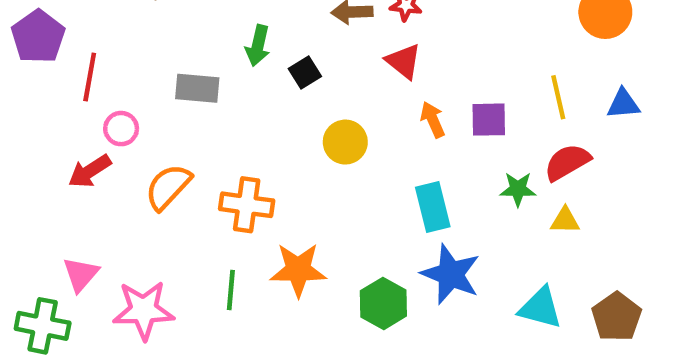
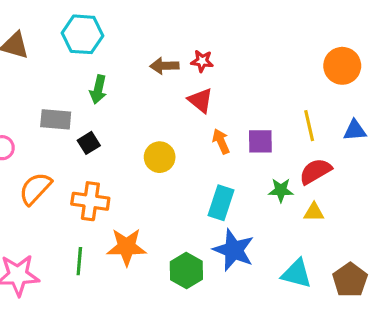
black square: (305, 73) -> (89, 143), moved
cyan rectangle: (433, 207) -> (221, 203), turned 32

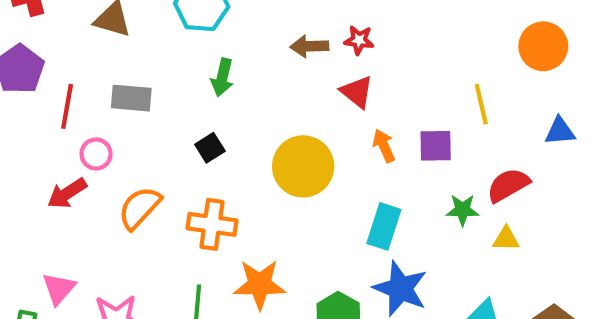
gray rectangle: (56, 119) -> (131, 98), moved
yellow line: (309, 126) -> (481, 104), moved
yellow circle: (160, 157) -> (303, 166), size x1.5

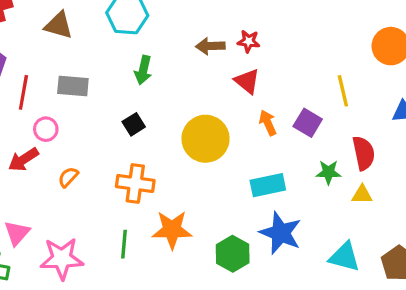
purple square: (436, 146) -> (308, 123), turned 32
red semicircle: (508, 185) -> (364, 153), turned 108
orange semicircle: (140, 208) -> (68, 177), moved, size x0.6
cyan rectangle: (384, 226) -> (268, 185), turned 60

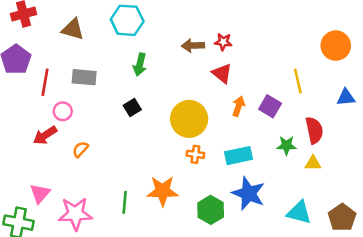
orange arrow: (268, 123) -> (238, 106), turned 42
orange cross: (135, 183) -> (195, 154), moved, size x0.6

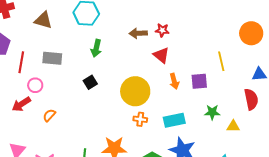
orange arrow: (238, 106) -> (174, 81), turned 147
purple square: (270, 106) -> (199, 81), turned -36
red semicircle: (314, 130) -> (251, 99), moved

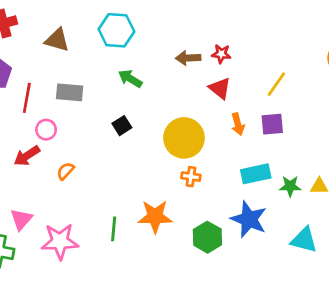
green arrow: (96, 48) -> (130, 79), turned 108
yellow line: (221, 61) -> (276, 84), moved, turned 48
green star: (212, 112) -> (290, 186), moved
cyan rectangle: (174, 120) -> (256, 174), moved

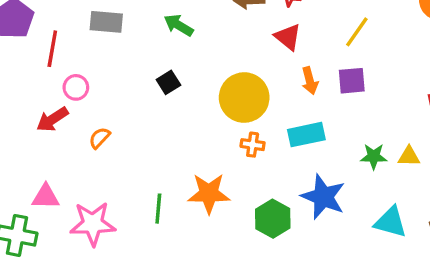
gray rectangle: (70, 92) -> (106, 22), moved
cyan rectangle: (256, 174) -> (306, 135), moved
pink triangle: (21, 219) -> (46, 197), turned 50

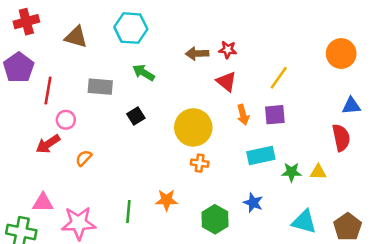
gray rectangle: (106, 22) -> (100, 87), moved
cyan rectangle: (306, 135) -> (261, 155), moved
orange star: (209, 193) -> (167, 200), size x0.7
blue star: (323, 197) -> (253, 203), size x0.6

